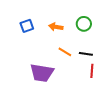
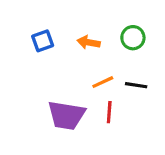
orange line: (65, 52) -> (103, 82), turned -56
red line: (92, 71) -> (109, 112), moved

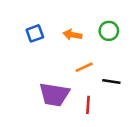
black line: (136, 85) -> (111, 81), moved
red line: (109, 112) -> (88, 105), moved

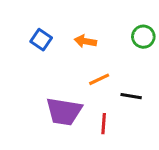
green circle: (109, 31) -> (143, 37), moved
blue square: (35, 33) -> (41, 40), turned -36

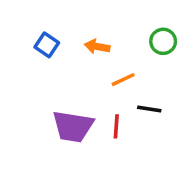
orange line: (99, 79) -> (123, 80), moved
red line: (104, 124) -> (116, 126), moved

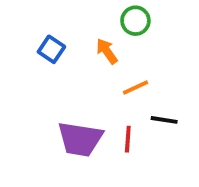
green circle: (163, 41) -> (135, 21), moved
orange arrow: (97, 47) -> (107, 51), turned 45

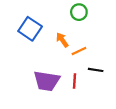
blue square: (51, 49) -> (30, 29), size x1.5
orange arrow: (107, 51) -> (62, 40), moved

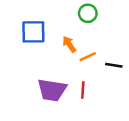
blue square: (30, 29) -> (33, 32), turned -35
black line: (96, 70) -> (114, 65), moved

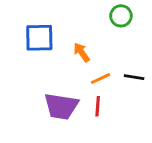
green circle: (88, 13) -> (121, 16), moved
orange line: (88, 57) -> (101, 79), moved

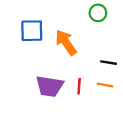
orange arrow: (82, 52) -> (66, 42), size x1.6
orange line: (101, 79) -> (105, 85), moved, turned 35

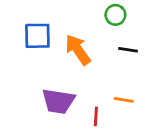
black line: (109, 63) -> (128, 50), moved
red line: (79, 86) -> (96, 117), moved

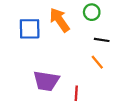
orange arrow: (78, 50) -> (60, 20), moved
orange line: (124, 100) -> (97, 62), moved, turned 40

